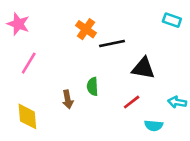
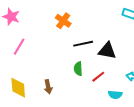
black line: (112, 44) -> (83, 44), moved
green semicircle: (92, 86) -> (78, 69), moved
brown arrow: (68, 100) -> (48, 87), moved

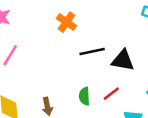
green semicircle: (78, 69) -> (84, 96), moved

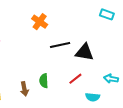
green semicircle: (84, 96) -> (44, 81), moved

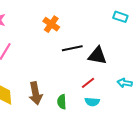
green semicircle: (44, 81) -> (62, 102), moved
brown arrow: (24, 89) -> (36, 93), size x1.5
cyan semicircle: (93, 97) -> (92, 102), moved

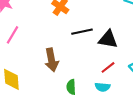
red line: (88, 83) -> (108, 67), moved
brown arrow: (36, 93) -> (52, 60), moved

